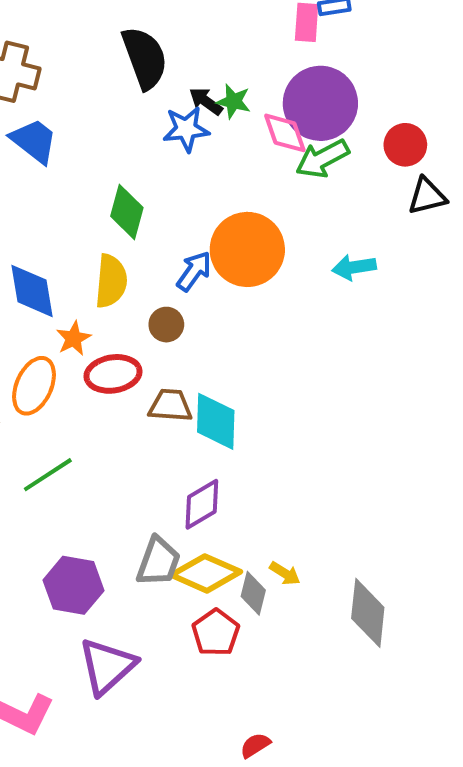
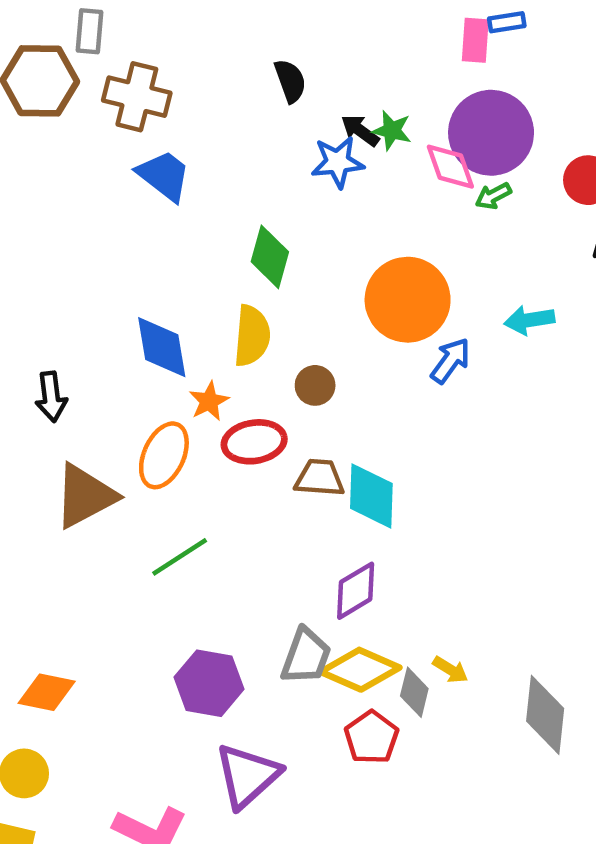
black semicircle: (145, 58) -> (290, 81), size x0.6
green arrow: (322, 159) -> (493, 196), size x0.6
blue arrow: (194, 271) -> (450, 361), moved

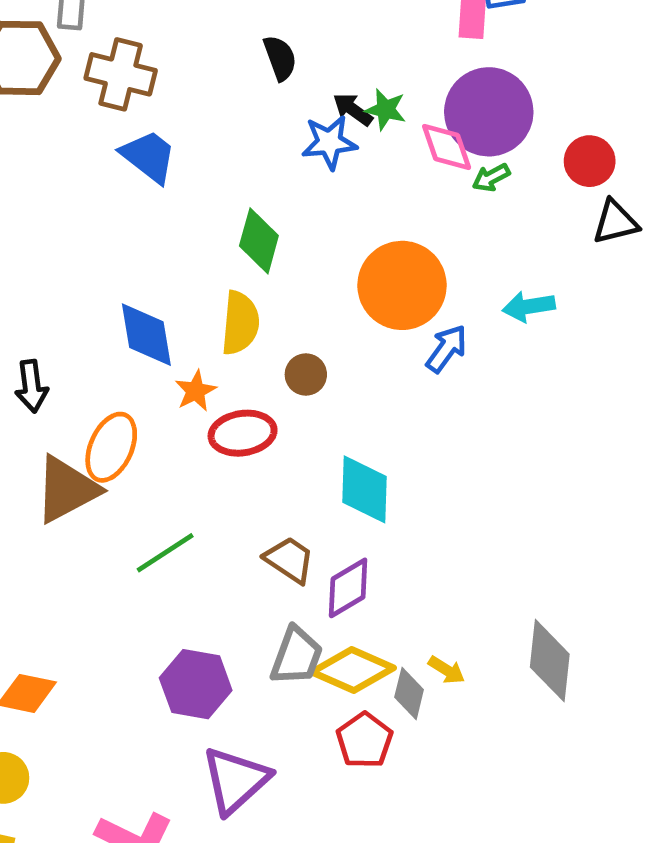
orange ellipse: (164, 455) -> (111, 447), moved
brown trapezoid: (320, 478) -> (289, 560), moved, turned 30
gray diamond: (545, 715) -> (550, 661), moved

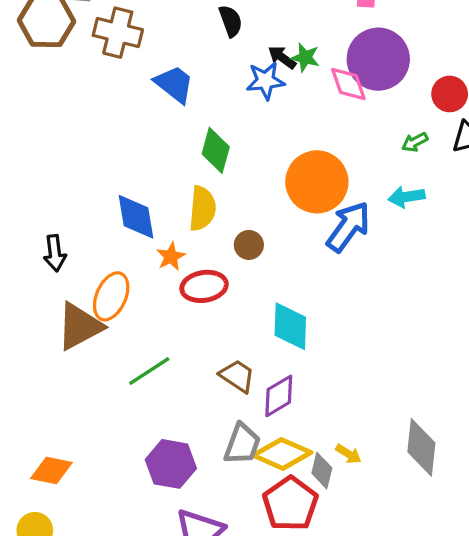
blue trapezoid: (149, 156) -> (174, 84), moved
green arrow: (491, 178) -> (415, 142), moved
blue arrow: (447, 349) -> (348, 227), size x1.5
red pentagon: (364, 740) -> (290, 504), size x1.4

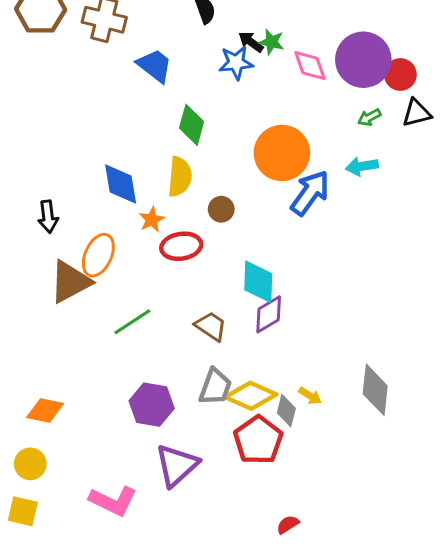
purple circle: (378, 59) -> (363, 60), moved
purple diamond: (279, 396) -> (269, 314), moved

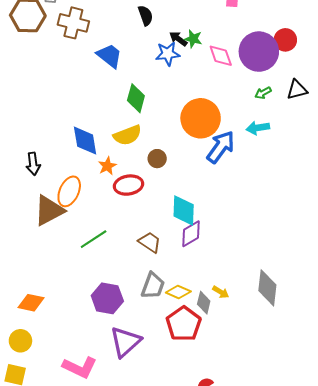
red circle: (400, 74) -> (285, 40), moved
yellow semicircle: (180, 177) -> (127, 135), turned 64
yellow diamond: (251, 396) -> (178, 292), size x0.7

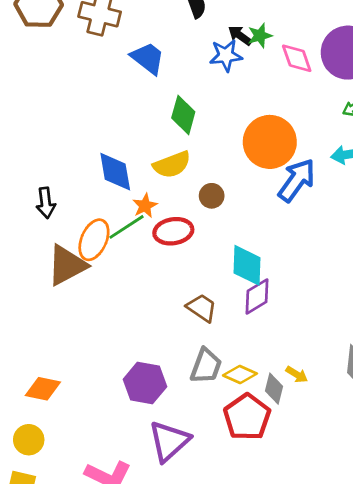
green star: (193, 39) -> (260, 36), turned -30
green line: (94, 239) -> (127, 227), moved

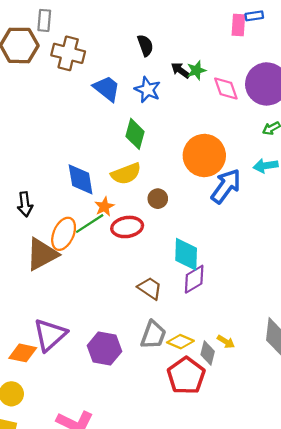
blue star: (226, 55) -> (148, 90), moved, turned 30
purple triangle: (169, 441) -> (50, 335), moved

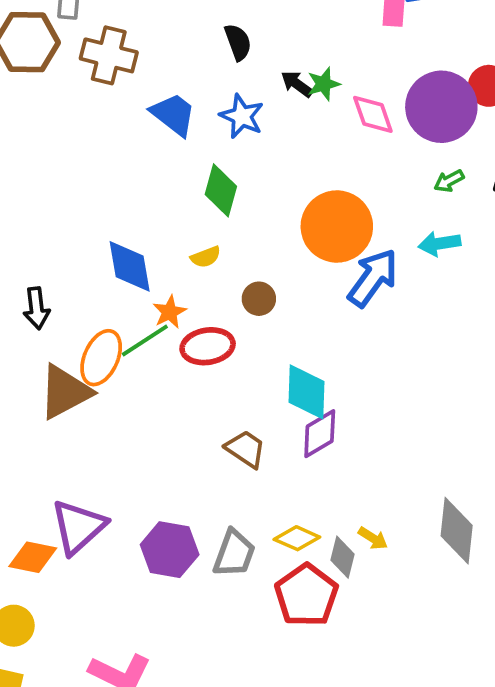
yellow semicircle: (126, 174) -> (206, 257), size x0.6
gray trapezoid: (153, 335) -> (234, 553), moved

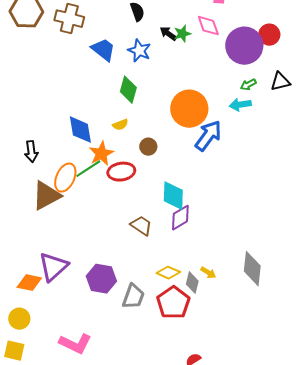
pink diamond: (373, 114) -> (208, 26), moved
cyan arrow: (439, 244) -> (240, 105), moved
orange star: (170, 312) -> (101, 154), size x1.4
gray trapezoid: (234, 553) -> (133, 297), moved

